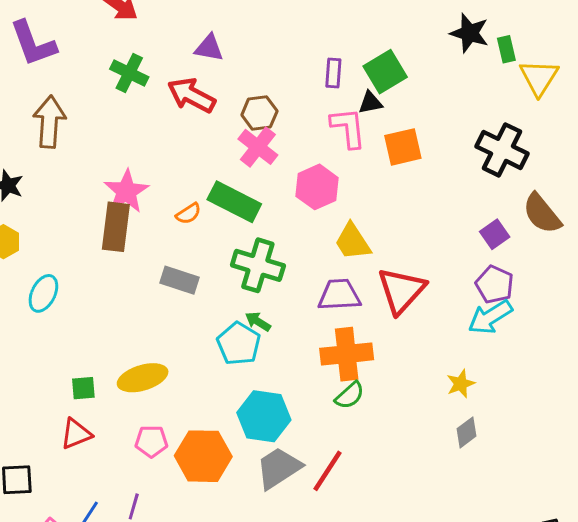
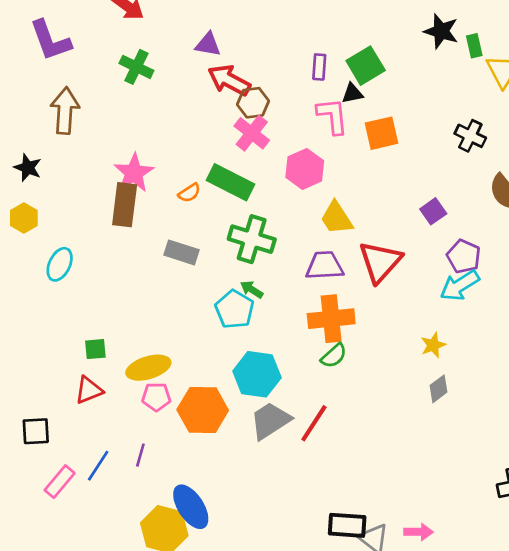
red arrow: (191, 95) -> (229, 80), moved
black cross: (502, 150) -> (470, 136), size x0.7
purple square: (495, 234) -> (433, 211), moved
yellow ellipse: (143, 378) -> (148, 368), moved

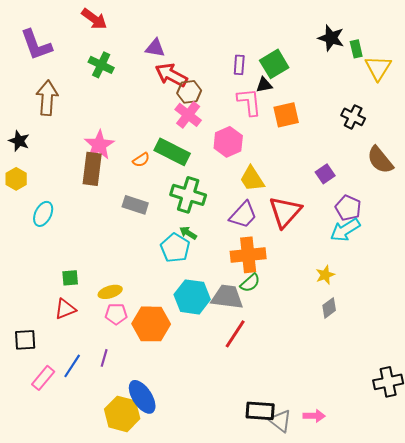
purple trapezoid: (325, 266) -> (243, 215), turned 136
yellow ellipse: (148, 368) -> (110, 292), size x0.7
gray trapezoid: (270, 421) -> (227, 297), moved, turned 40

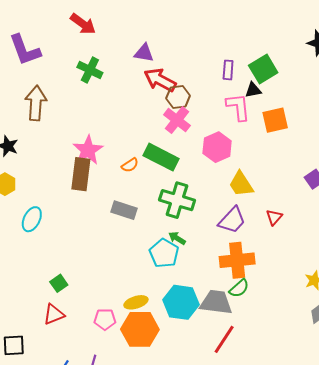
red triangle: (285, 212) -> (274, 217), size x0.5
green square: (70, 278) -> (59, 283), turned -30
yellow ellipse: (110, 292) -> (136, 302), moved

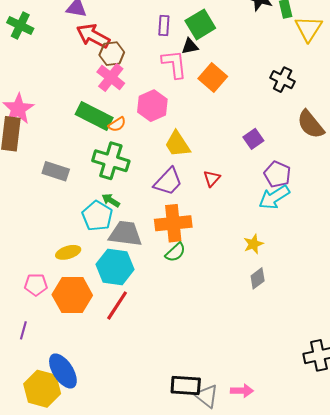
orange square: (275, 120) -> (213, 78), turned -36
orange semicircle: (130, 165) -> (117, 124), moved
yellow ellipse: (136, 302) -> (68, 252), moved
gray trapezoid: (216, 302) -> (125, 234), moved
red line: (224, 339) -> (117, 305), moved

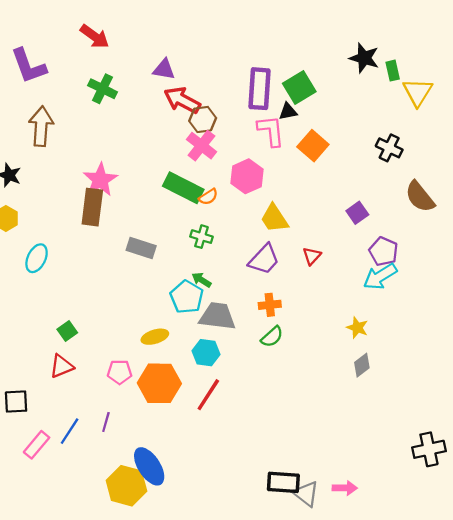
purple rectangle: (164, 26) -> (259, 89), size x1.8
green cross: (111, 161) -> (201, 237), size x0.6
orange cross: (173, 223) -> (270, 305), size x0.6
yellow star: (253, 244) -> (357, 328), turned -30
cyan hexagon: (115, 267) -> (206, 353), size x0.7

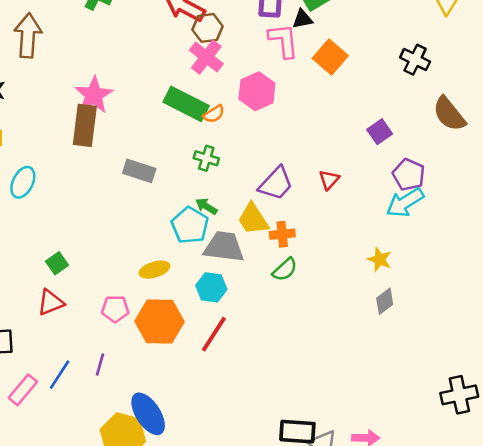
yellow trapezoid: (274, 218) -> (253, 219), moved

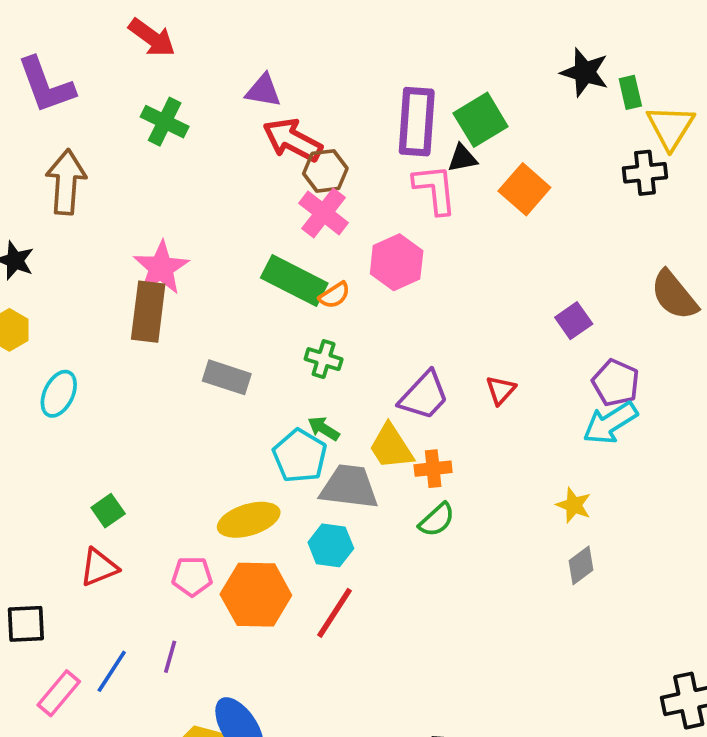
orange square: (330, 57) -> (524, 189), moved
black cross: (415, 60) -> (645, 173), moved, turned -32
yellow ellipse: (154, 270) -> (249, 520), size x1.4

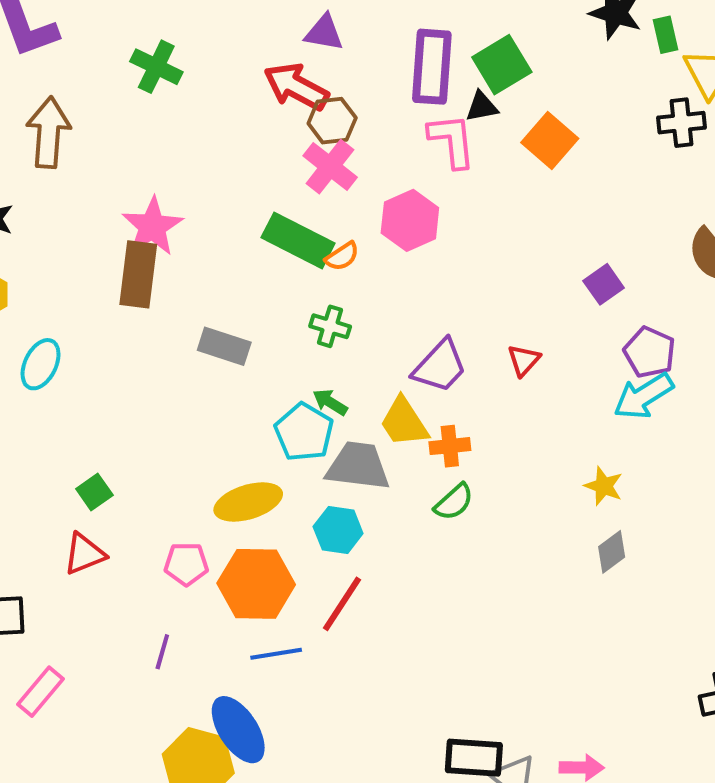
purple triangle: (263, 91) -> (324, 33), moved
blue line: (112, 671) -> (276, 654), moved, turned 48

